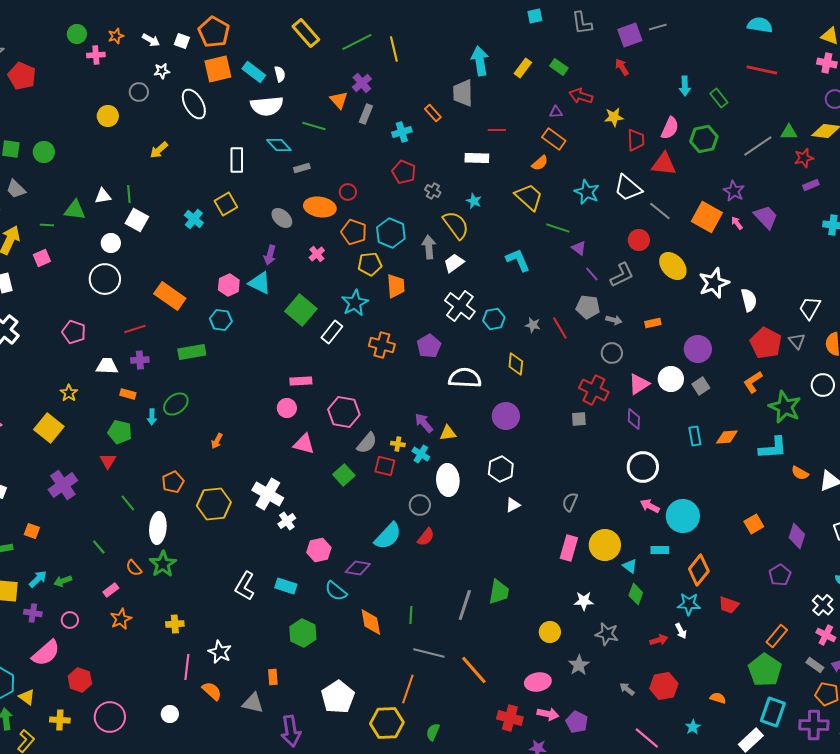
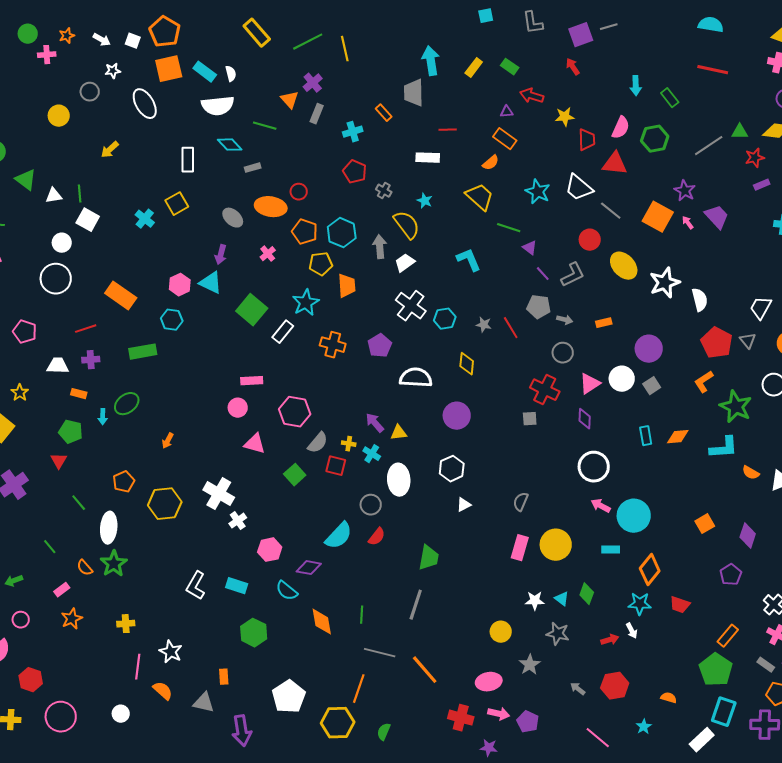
green triangle: (75, 210) -> (26, 180), moved, turned 30
cyan triangle: (630, 566) -> (562, 599), moved
green trapezoid: (499, 592) -> (429, 558), moved

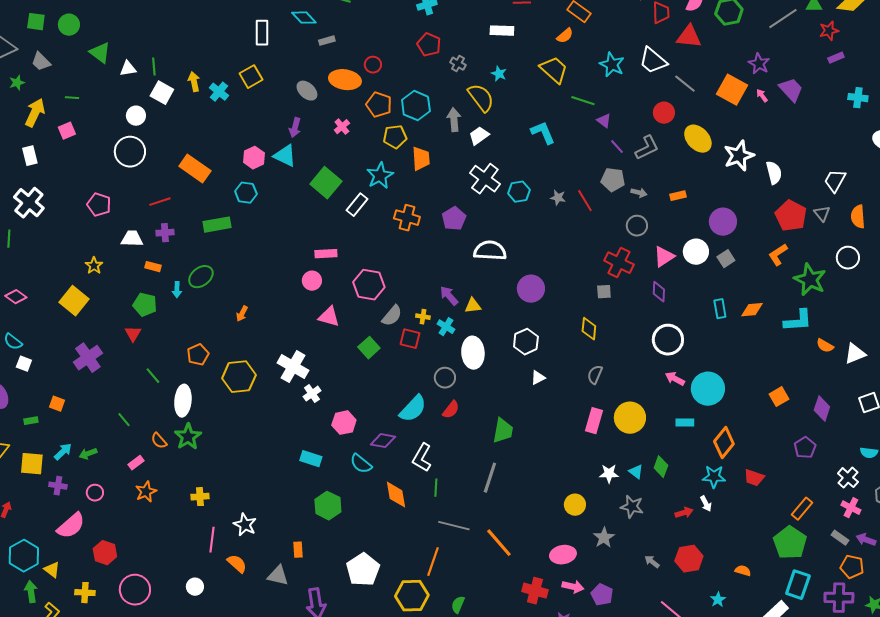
yellow arrow: (110, 150) -> (194, 82), moved, turned 120
yellow diamond: (467, 364) -> (589, 329), moved
white L-shape: (196, 586) -> (422, 458), moved

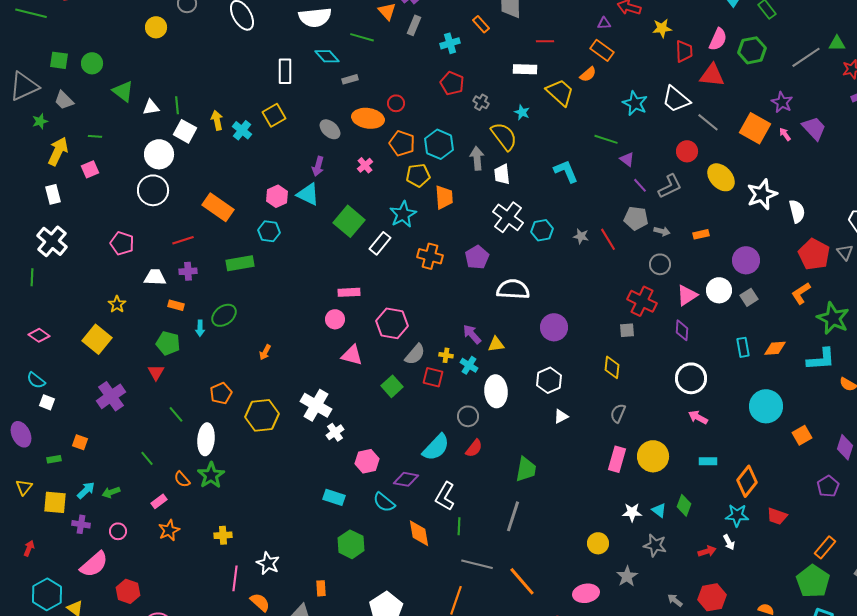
yellow trapezoid: (554, 70) -> (560, 92), moved
white circle: (136, 116) -> (159, 154), size x1.5
white trapezoid: (479, 136) -> (502, 174), turned -60
cyan circle: (708, 389) -> (766, 406), moved

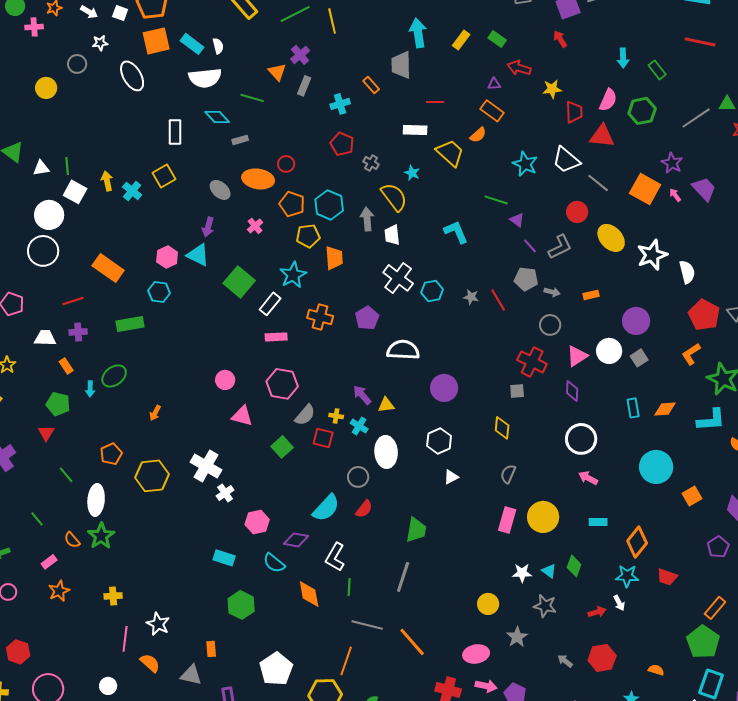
pink rectangle: (349, 292) -> (276, 337), moved
orange rectangle: (176, 305) -> (66, 366), turned 42

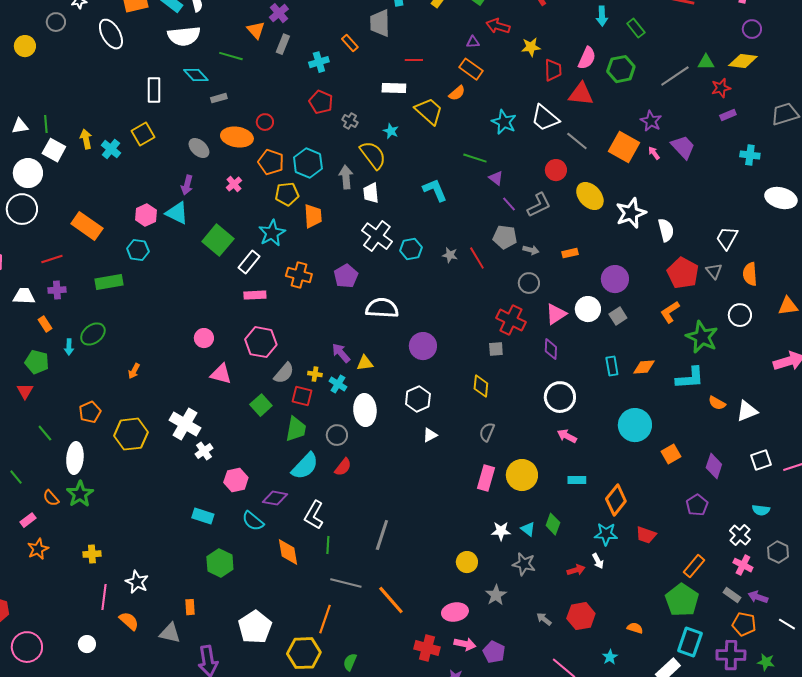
green trapezoid: (416, 530) -> (296, 429), moved

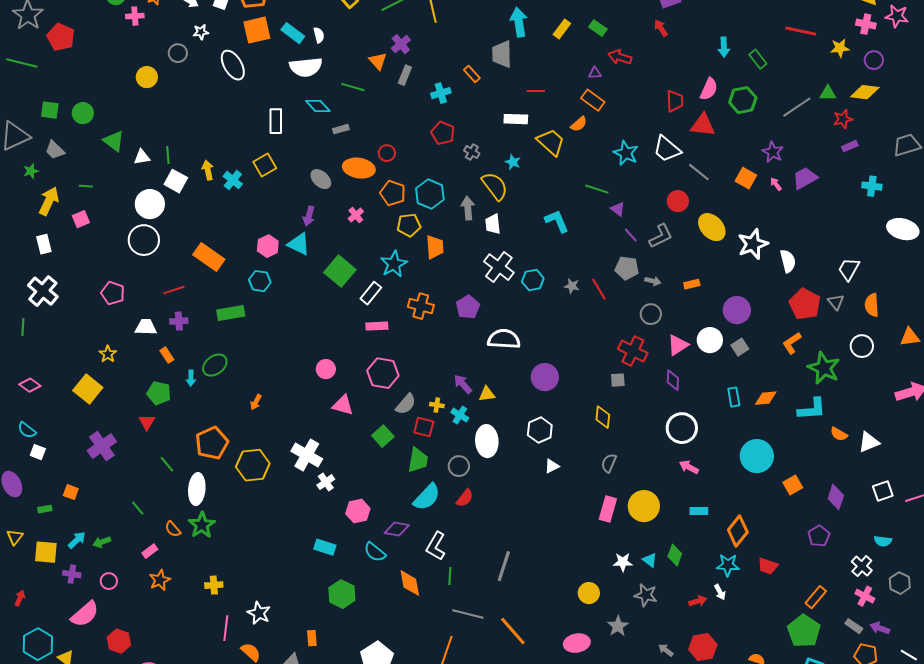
yellow star: (531, 47) -> (840, 48), moved
orange square: (624, 147) -> (746, 178), size x0.7
purple trapezoid: (683, 147) -> (805, 178), turned -76
orange pentagon: (90, 412) -> (212, 443), size x1.5

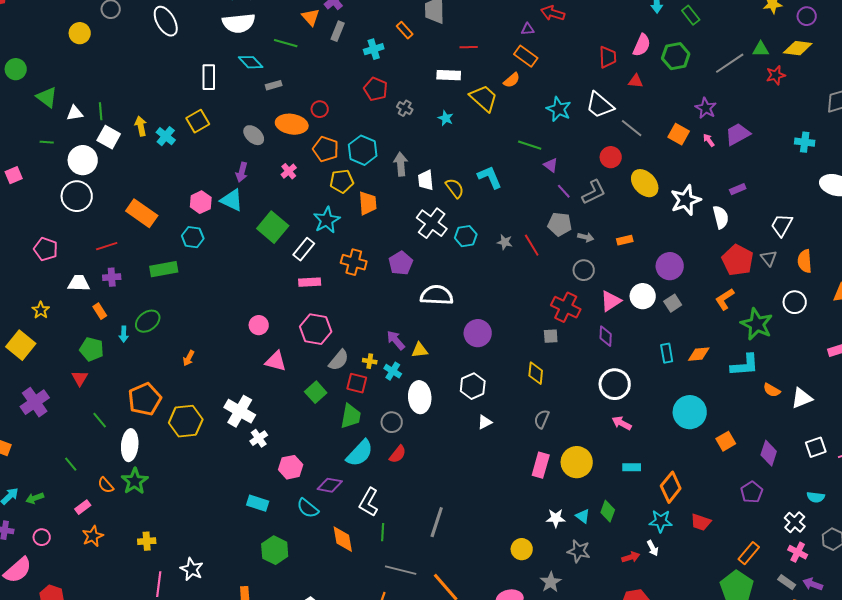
red triangle: (703, 125) -> (636, 81), size x0.6
purple rectangle: (850, 146) -> (738, 189), moved
green line: (86, 186) -> (47, 142), moved
yellow semicircle: (495, 186) -> (455, 188), moved, size x0.7

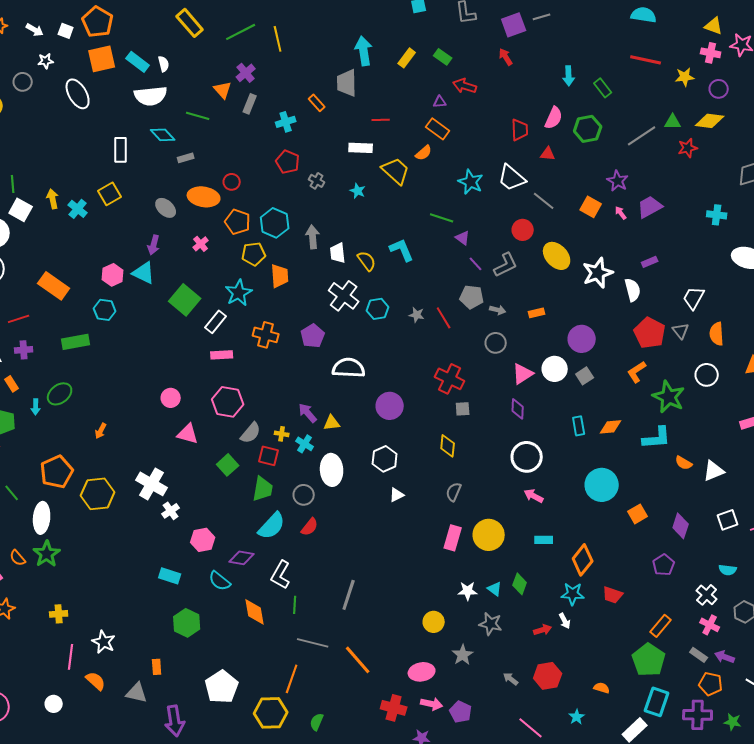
red cross: (566, 307) -> (450, 379), moved

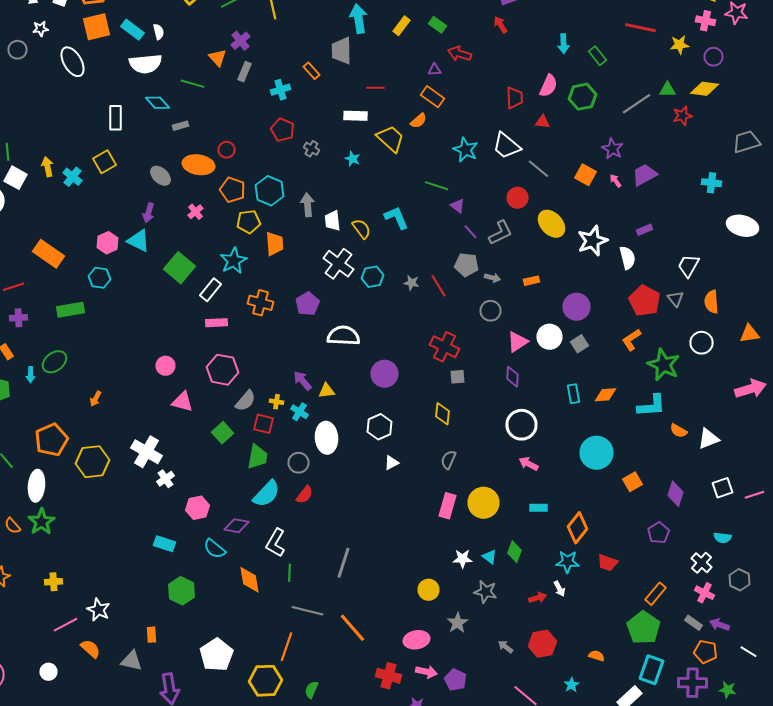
pink line: (71, 657) -> (66, 625), turned 55

